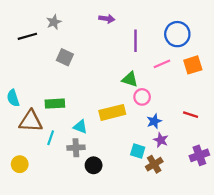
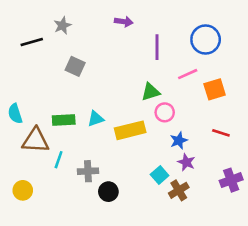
orange square: (193, 65) -> (215, 89), moved
green triangle: (130, 79) -> (151, 92), turned -35
cyan triangle: (80, 127) -> (96, 119), moved, turned -40
cyan square: (138, 151) -> (160, 175), turned 32

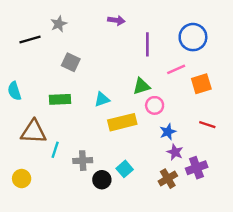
cyan semicircle: (15, 114) -> (14, 91), moved
cyan triangle: (96, 119) -> (102, 99), moved
green rectangle: (64, 120) -> (60, 99), moved
cyan square: (160, 175) -> (125, 169), moved
purple cross: (231, 180) -> (197, 168), moved

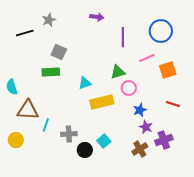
cyan semicircle: (14, 91) -> (12, 87), moved
green rectangle: (60, 99) -> (51, 72), moved
yellow circle: (22, 179) -> (16, 140), moved

